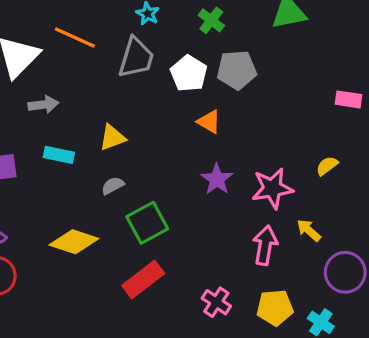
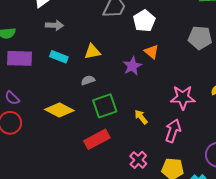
gray pentagon: (237, 70) -> (200, 38), moved
purple star: (217, 179) -> (132, 66), moved
yellow arrow: (309, 230) -> (141, 117), moved

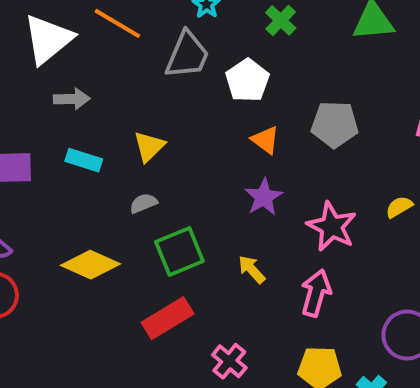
gray pentagon: (200, 38) -> (335, 124), moved
yellow triangle: (92, 52) -> (149, 146), turned -30
purple star: (132, 66) -> (264, 197), moved
pink star: (183, 97) -> (332, 227), turned 30
pink cross: (138, 160) -> (229, 361), moved

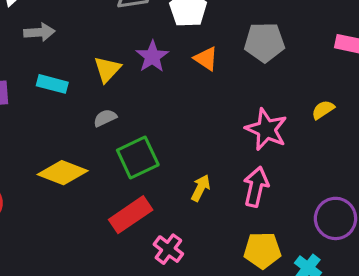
purple star: (264, 197) -> (152, 57), moved
yellow arrow: (252, 269) -> (201, 188), moved, turned 72
pink cross: (229, 361) -> (168, 249), moved

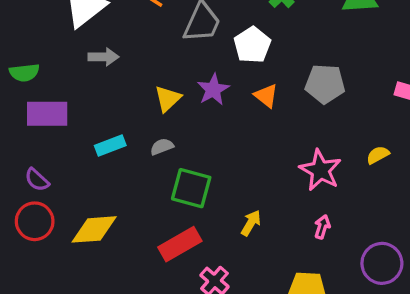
cyan rectangle: (52, 84) -> (110, 145), moved, turned -40
green square: (138, 158) -> (191, 188), turned 36
yellow diamond: (63, 173) -> (94, 229), moved, turned -30
pink arrow: (256, 187) -> (322, 227), moved, size x0.6

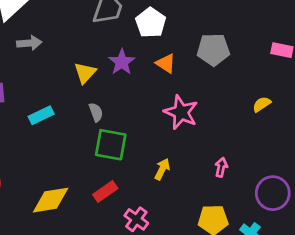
gray semicircle: (162, 147) -> (96, 112), moved, turned 96
pink star: (320, 170) -> (181, 112), moved
yellow diamond: (94, 229) -> (51, 200), moved
red rectangle: (180, 244) -> (105, 192), size x0.7

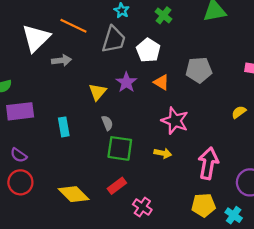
gray arrow: (29, 43) -> (62, 60), moved
cyan rectangle: (41, 115) -> (64, 127), turned -72
pink arrow: (221, 167) -> (208, 163), size x2.0
yellow arrow: (162, 169) -> (163, 153), moved, turned 77
yellow diamond: (51, 200) -> (74, 194), turned 56

